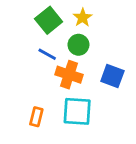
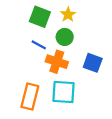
green square: (49, 20) -> (40, 17), turned -30
orange rectangle: (36, 117) -> (30, 96), size x1.6

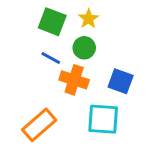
cyan square: (64, 92) -> (103, 119), moved
orange rectangle: (30, 96) -> (39, 125), turned 35

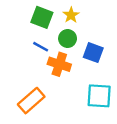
blue square: (121, 81) -> (93, 53), moved
cyan square: (103, 119) -> (99, 96), moved

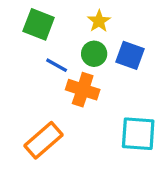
green square: (42, 17) -> (39, 24), moved
blue square: (93, 53) -> (130, 55), moved

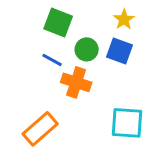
yellow star: (99, 21) -> (124, 19), moved
green square: (39, 24) -> (58, 22), moved

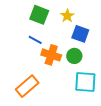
yellow star: (124, 19) -> (67, 16), moved
green circle: (87, 49) -> (74, 56), moved

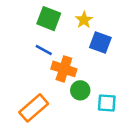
green circle: (74, 56) -> (80, 90), moved
cyan square: (85, 82) -> (107, 103), size x0.7

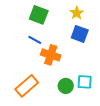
yellow star: (84, 20) -> (77, 13), moved
green circle: (80, 90) -> (66, 86), moved

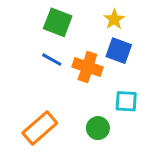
orange cross: (51, 55) -> (87, 67), moved
cyan square: (85, 82) -> (126, 101), moved

